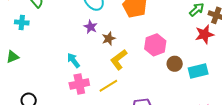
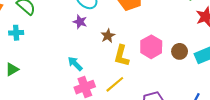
purple star: (91, 27) -> (80, 22), moved
pink hexagon: (155, 45) -> (151, 47), moved
yellow L-shape: (119, 60) -> (122, 56), turned -30

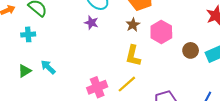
brown star: (108, 36) -> (133, 25), moved
pink hexagon: (151, 47) -> (161, 32), moved
cyan arrow: (75, 64) -> (48, 67), moved

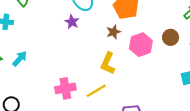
brown circle: (191, 50) -> (171, 37), moved
cyan arrow: (48, 67) -> (20, 59), turned 77

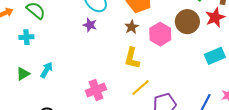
brown circle: (171, 37) -> (187, 22), size x1.5
yellow line: (96, 91) -> (140, 88), moved

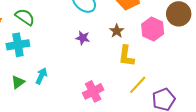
purple star: (90, 25) -> (83, 38), moved
brown star: (132, 27) -> (117, 31), moved
cyan cross: (26, 37) -> (18, 45), size x1.5

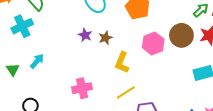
brown star: (117, 31) -> (105, 38), moved
cyan cross: (18, 45) -> (22, 26), turned -30
green triangle: (18, 82) -> (13, 70), moved, turned -40

